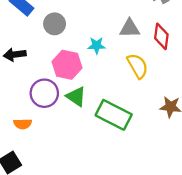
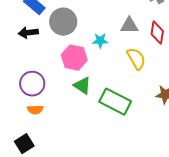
gray circle: (55, 24) -> (63, 22), size x1.4
black arrow: (15, 55) -> (28, 33), moved
purple circle: (44, 93) -> (32, 84), moved

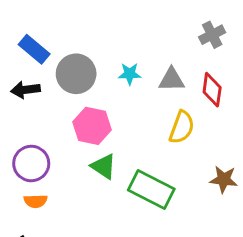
cyan star: (100, 41) -> (130, 74), moved
yellow semicircle: (136, 59) -> (182, 127), turned 50

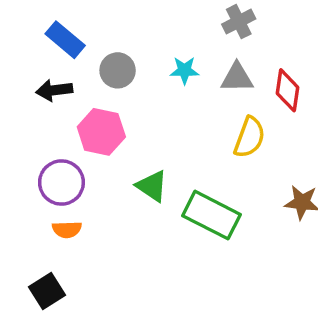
gray cross: (212, 35) -> (239, 22), moved
gray circle: (76, 74) -> (118, 70), size x0.7
pink hexagon: (92, 126) -> (101, 132), moved

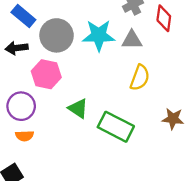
gray circle: (118, 70) -> (57, 35), size x1.5
cyan star: (184, 70) -> (99, 35), size x1.8
red diamond: (288, 90) -> (164, 18), moved

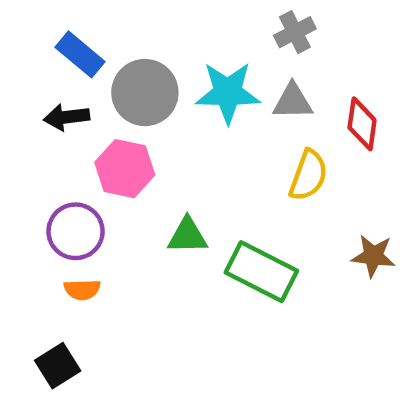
red diamond: (164, 18) -> (362, 124), moved
green triangle: (78, 108) -> (187, 236), turned -35

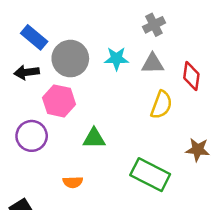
cyan star: (228, 93) -> (116, 59), size x0.7
green rectangle: (261, 272) -> (150, 175), moved
orange semicircle: (82, 290) -> (73, 182), moved

